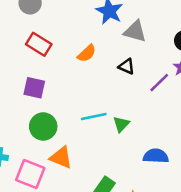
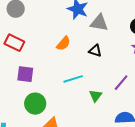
red rectangle: (39, 44) -> (14, 43), moved
purple line: (159, 83) -> (121, 83), moved
cyan line: (94, 117) -> (73, 79), moved

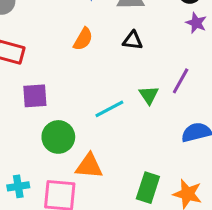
cyan line: (73, 79) -> (109, 109), moved
green triangle: (96, 96) -> (149, 95), moved

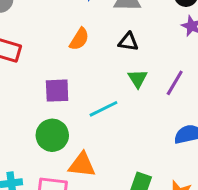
green triangle: (149, 95) -> (138, 79), moved
purple square: (35, 96) -> (57, 91), moved

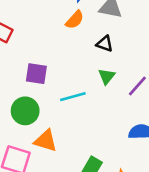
orange semicircle: (79, 39) -> (75, 20), moved

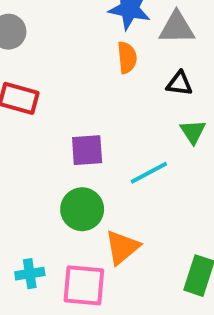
orange semicircle: (75, 20) -> (127, 58), turned -36
orange triangle: (46, 141) -> (122, 247), turned -45

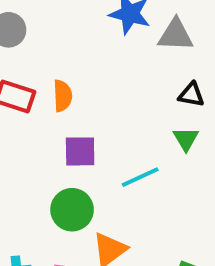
orange semicircle: (127, 58) -> (63, 96), moved
black triangle: (179, 84) -> (191, 95), moved

